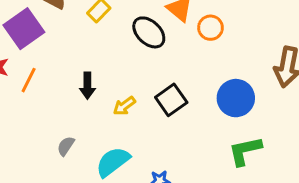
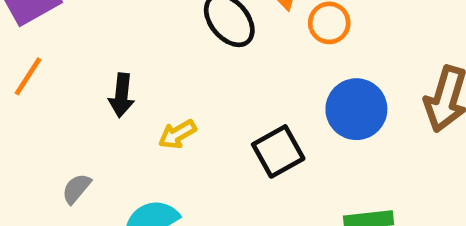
blue circle: (236, 98) -> (356, 109), moved
black square: (171, 100) -> (278, 151), moved

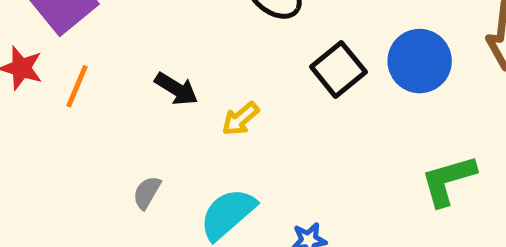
black arrow: (122, 95) -> (176, 89), turned -54
black square: (278, 151) -> (338, 69), moved

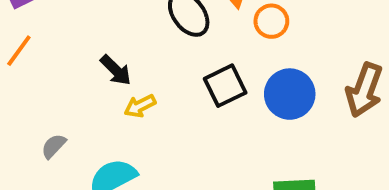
black arrow: (176, 89) -> (116, 70), moved

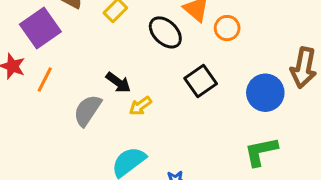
blue circle: (290, 94) -> (265, 93), moved
gray semicircle: (54, 146) -> (87, 110), moved, size x1.6

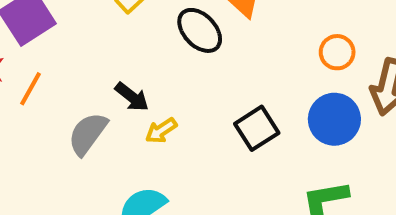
orange circle: (227, 28) -> (337, 52), moved
black square: (201, 81) -> (257, 128), moved

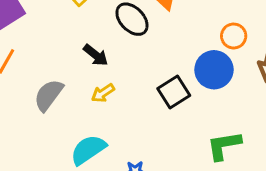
black arrow: (132, 97) -> (96, 55), moved
blue circle: (334, 119) -> (214, 70), moved

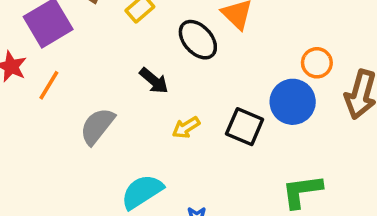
black square: (174, 92) -> (245, 127), turned -36
yellow arrow: (103, 93) -> (186, 128), moved

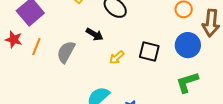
blue circle: (293, 102) -> (188, 45), moved
gray semicircle: (97, 126) -> (66, 52), moved

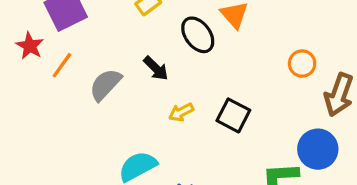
blue circle: (188, 45) -> (318, 149), moved

